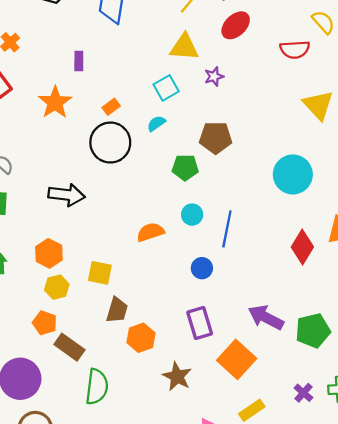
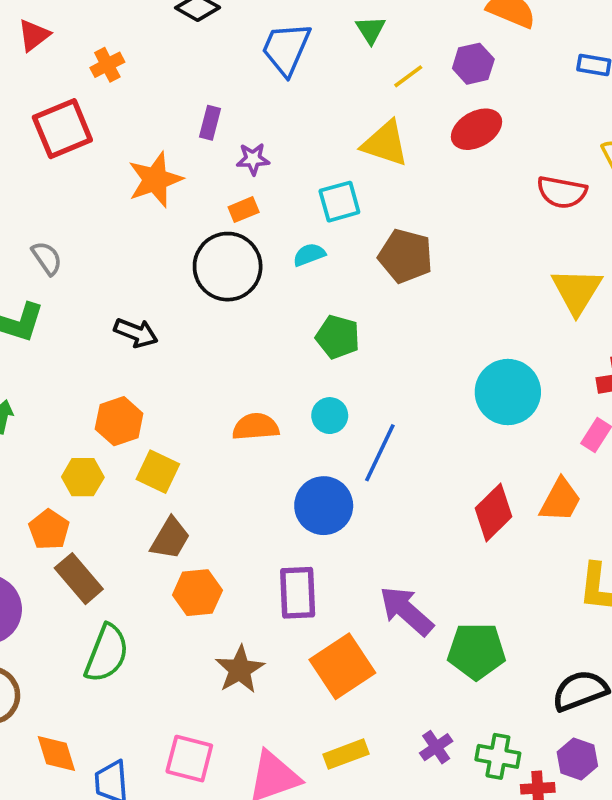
purple star: (214, 76) -> (253, 159), moved
brown pentagon: (216, 138) -> (406, 256), moved
black arrow: (66, 195) -> (136, 333), size x0.7
orange hexagon: (49, 253) -> (119, 421), moved
blue circle: (202, 268) -> (324, 506), size x1.6

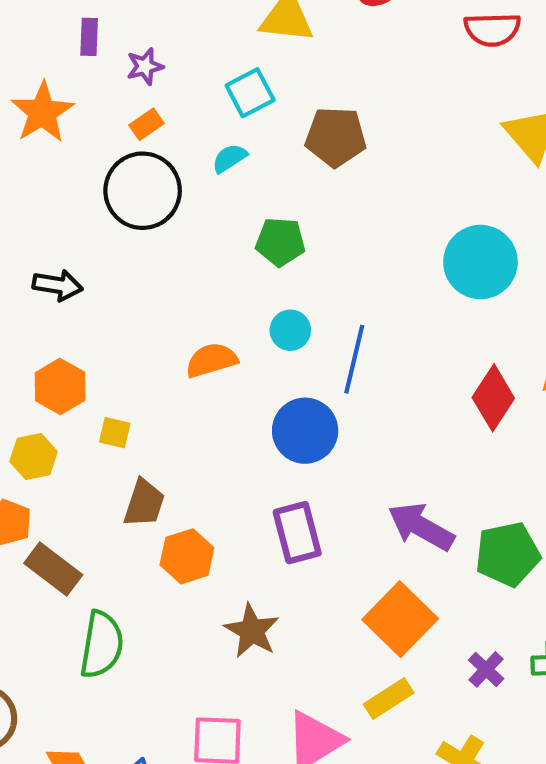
yellow square: (158, 472) -> (115, 433), size x0.7
orange square: (342, 666) -> (400, 619), moved

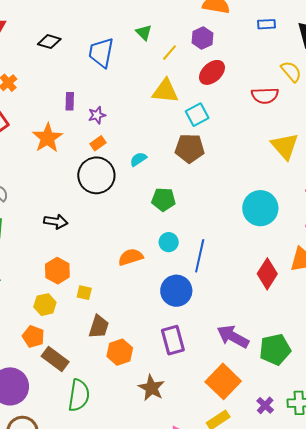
cyan square: (250, 93) -> (197, 115), moved

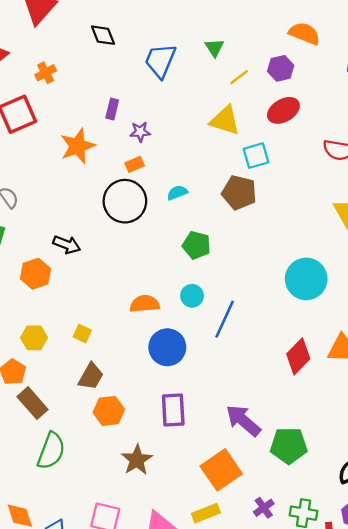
black diamond: (49, 42) -> (103, 35), turned 40
orange hexagon: (57, 271) -> (35, 274), moved
blue circle: (176, 291) -> (167, 347), moved

